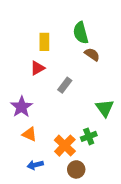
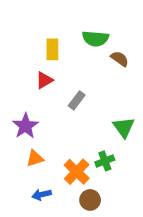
green semicircle: (81, 33) -> (95, 39), turned -70
brown semicircle: (92, 54) -> (120, 59), moved
orange triangle: (29, 134) -> (35, 158), turned -42

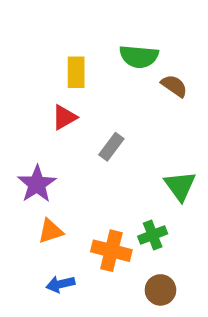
orange cross: (77, 172) -> (111, 251), turned -30
brown circle: (90, 200) -> (160, 290), moved

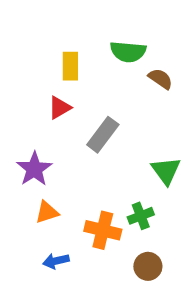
gray rectangle: (111, 147) -> (103, 135), size x1.4

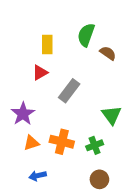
green semicircle: (128, 52) -> (86, 35), turned 105
orange cross: (103, 230) -> (62, 142), moved

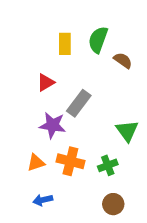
yellow rectangle: (47, 45) -> (65, 44), moved
purple star: (23, 114) -> (52, 125), moved, turned -30

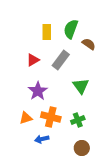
gray rectangle: (79, 103) -> (61, 60), moved
purple star: (52, 125) -> (38, 91), turned 30
green triangle: (127, 131) -> (81, 86), moved
blue arrow: (43, 200) -> (42, 139), moved

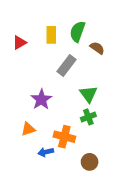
red triangle: (33, 60) -> (19, 43), moved
orange cross: (51, 117) -> (64, 137), moved
green cross: (78, 120) -> (88, 117), moved

